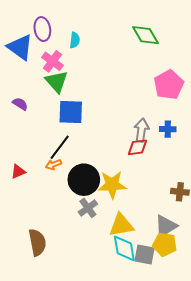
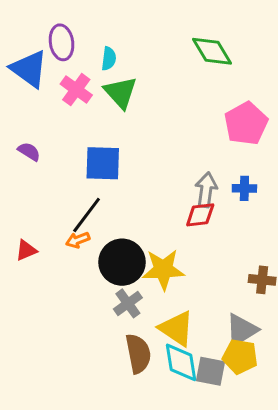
green triangle: (57, 82) -> (121, 93), moved
yellow triangle: (121, 225) -> (177, 329), turned 44
brown semicircle: (37, 242) -> (138, 354), moved

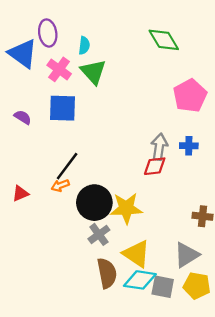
blue square: (103, 163) -> (63, 108), moved
yellow pentagon: (240, 357) -> (197, 286), moved
cyan diamond: (181, 362) -> (140, 280), turned -72

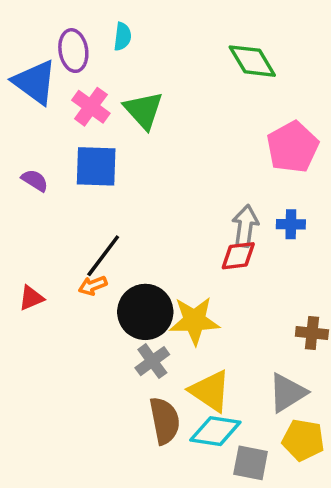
cyan semicircle: (84, 46) -> (122, 37), moved
gray square: (163, 287) -> (251, 463), moved

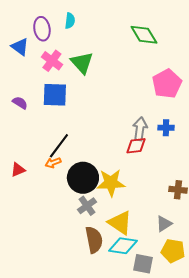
blue triangle: (35, 82) -> (20, 47), size x0.7
gray triangle: (287, 393) -> (164, 224), size x0.7

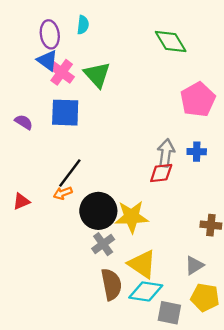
blue triangle: (20, 47) -> (47, 60), moved

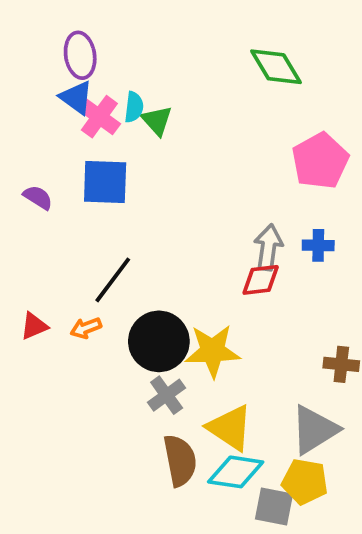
cyan semicircle: (83, 25) -> (134, 107), moved
green triangle: (97, 75) -> (157, 121), size x0.7
orange arrow: (63, 193) -> (86, 328), moved
gray triangle: (194, 265) -> (314, 430), size x1.6
yellow pentagon: (205, 297) -> (305, 482), moved

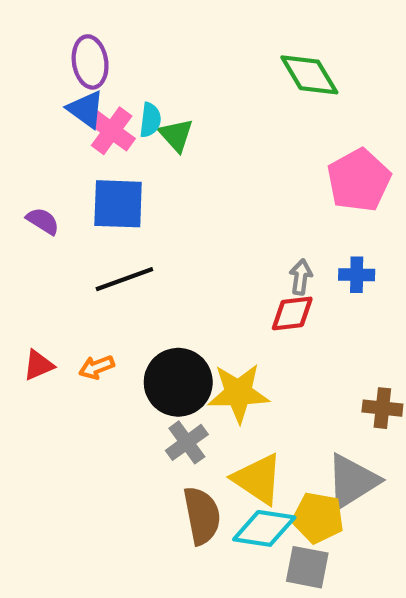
gray arrow: (268, 247) -> (301, 277), size x0.7
black line: (113, 280) -> (124, 279), moved, turned 33
yellow pentagon: (305, 482) -> (318, 518), moved

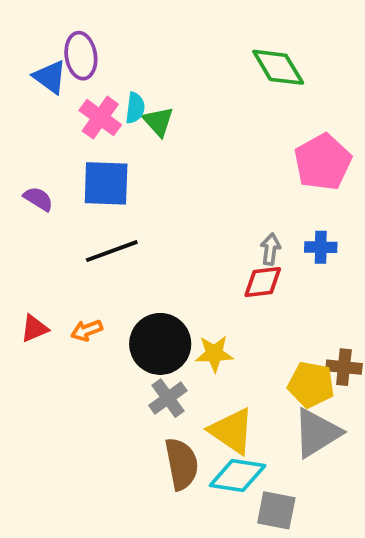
blue triangle: (86, 109) -> (50, 77), moved
yellow star: (238, 393) -> (214, 354), size x0.7
yellow pentagon: (318, 518) -> (311, 385), moved

